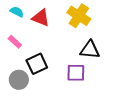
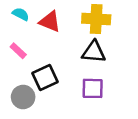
yellow cross: (79, 16) -> (96, 19), turned -30
black triangle: (90, 50) -> (94, 52), moved

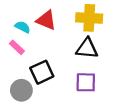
cyan semicircle: (21, 14) -> (23, 27), moved

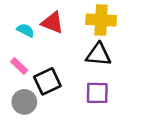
pink rectangle: (17, 47) -> (19, 66), moved

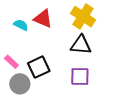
yellow cross: (101, 20) -> (83, 17), turned 30
pink rectangle: (19, 66) -> (11, 62), moved

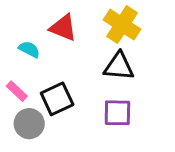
cyan semicircle: (21, 25) -> (29, 49), moved

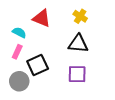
yellow cross: (122, 25) -> (80, 16), size x0.6
pink rectangle: (17, 91) -> (17, 52), moved, turned 72

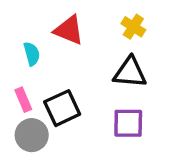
cyan semicircle: (19, 33) -> (32, 54), turned 48
pink rectangle: (17, 52) -> (23, 100), moved, turned -48

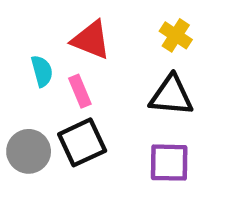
pink rectangle: (23, 100) -> (80, 91), moved
gray circle: (32, 135) -> (29, 151), moved

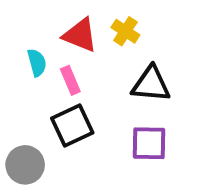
yellow cross: (176, 35) -> (125, 31), moved
gray circle: (29, 151) -> (25, 165), moved

